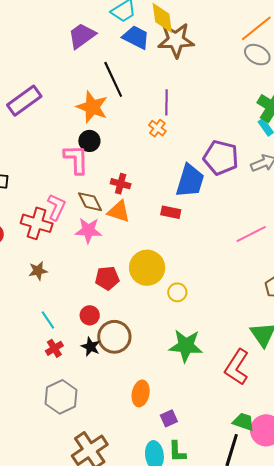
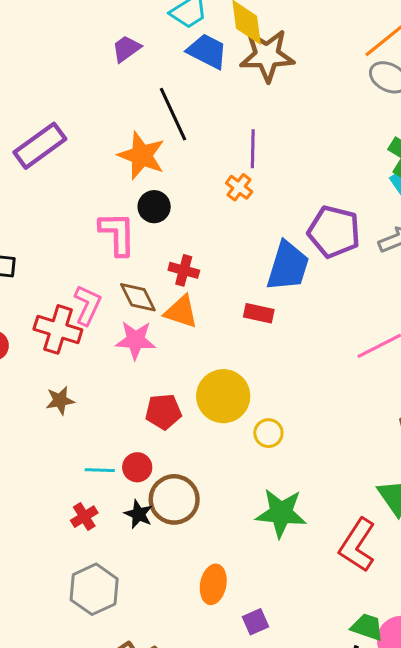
purple trapezoid: (82, 36) -> (126, 49), size x0.7
black circle: (89, 141) -> (154, 207), moved
cyan line: (48, 320) -> (100, 470), moved, turned -54

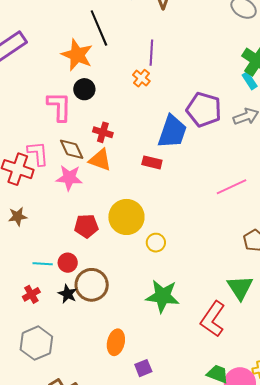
pink L-shape: (88, 305) -> (38, 153), turned -32

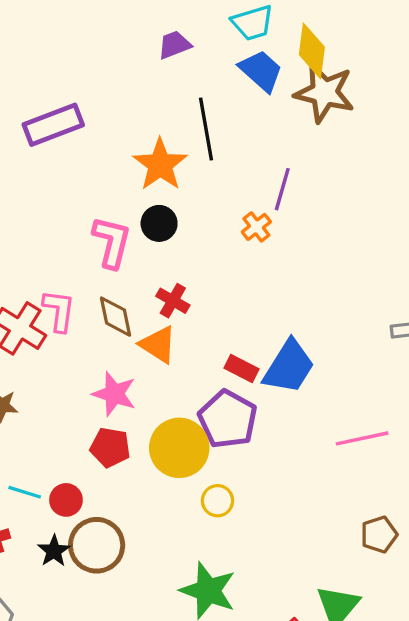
purple pentagon: (204, 110) -> (228, 419), moved
blue trapezoid: (172, 132) -> (289, 367), moved
pink star: (69, 178) -> (114, 394), moved

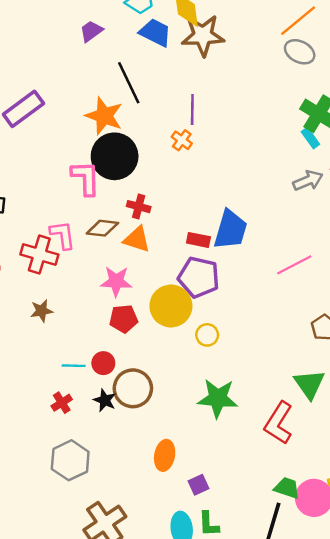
black circle: (159, 223) -> (115, 156), size x1.8
brown diamond: (116, 317) -> (102, 228), turned -56

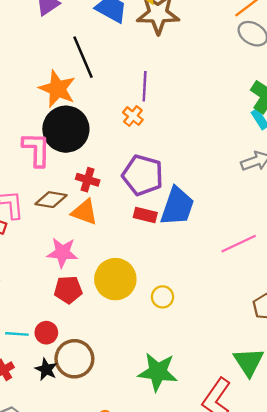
purple pentagon: (199, 277) -> (143, 175), moved
yellow circle: (207, 335) -> (163, 297), moved

